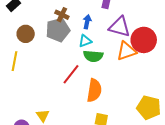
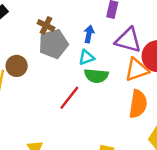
brown cross: (62, 15) -> (46, 25), moved
brown circle: (26, 34) -> (17, 66), moved
orange semicircle: (94, 90) -> (138, 104), moved

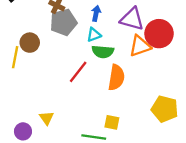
orange semicircle: (138, 104) -> (116, 77), moved

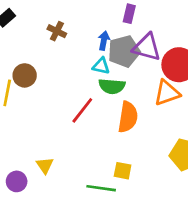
gray pentagon: (63, 22) -> (124, 51), moved
cyan triangle: (94, 35) -> (101, 66), turned 32
orange triangle: (140, 46) -> (167, 93), moved

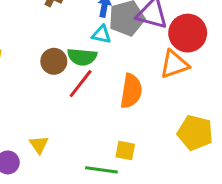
brown circle: (25, 75) -> (54, 61), moved
green semicircle: (112, 86) -> (82, 57), moved

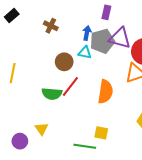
green semicircle: (82, 57) -> (52, 94), moved
brown circle: (54, 61) -> (64, 62), moved

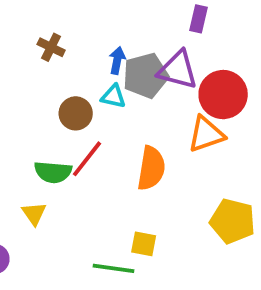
purple rectangle: (106, 12) -> (199, 19), moved
yellow triangle: (42, 129) -> (34, 214), moved

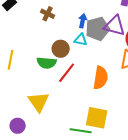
green semicircle: (53, 172) -> (47, 63), moved
yellow triangle: (34, 214) -> (39, 102), size x1.6
yellow square: (144, 244) -> (97, 118), size x1.6

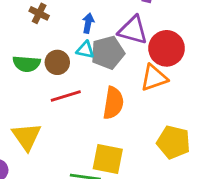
gray pentagon: (98, 29) -> (108, 53), moved
green semicircle: (47, 63) -> (26, 64), moved
red line: (67, 73) -> (66, 96), turned 35

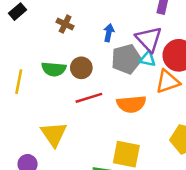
purple triangle: (133, 30) -> (149, 39), turned 32
cyan triangle: (85, 50) -> (148, 59), moved
orange semicircle: (113, 103) -> (131, 104), turned 76

